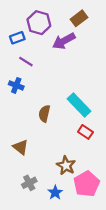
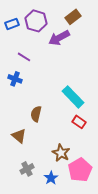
blue rectangle: (17, 38) -> (12, 24), moved
brown semicircle: (44, 114) -> (36, 114), moved

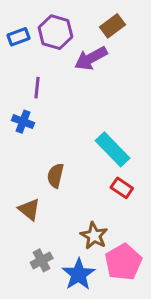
purple line: (24, 57) -> (37, 88), turned 64
blue star: (51, 178) -> (79, 274), size x1.5

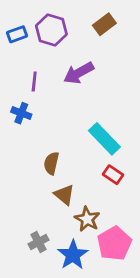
purple arrow: (91, 58) -> (79, 73), moved
brown triangle: (29, 210) -> (64, 195), moved

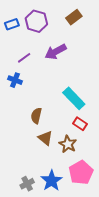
purple line: (34, 82) -> (24, 58), turned 48
brown star: (87, 219) -> (68, 144), moved
gray cross: (38, 242) -> (27, 184), moved

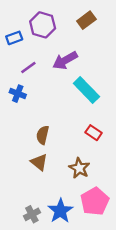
blue rectangle: (12, 24) -> (14, 38), moved
cyan rectangle: (74, 98) -> (86, 90), moved
red rectangle: (80, 124) -> (94, 133), moved
brown triangle: (45, 138) -> (39, 162), moved

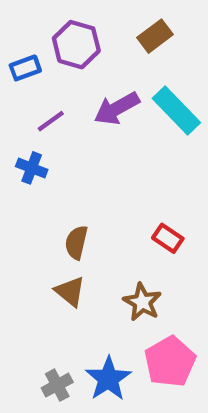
cyan rectangle: (86, 90) -> (176, 111), moved

